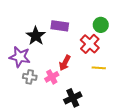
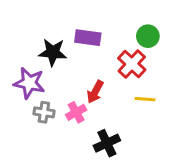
black star: (36, 36) -> (53, 52), turned -30

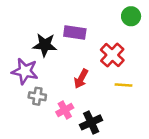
green circle: (148, 36) -> (131, 16), moved
pink cross: (76, 112) -> (65, 110), moved

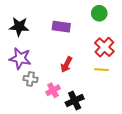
green circle: (131, 16) -> (99, 13), moved
black star: (45, 45) -> (19, 27), moved
red cross: (112, 55) -> (104, 47), moved

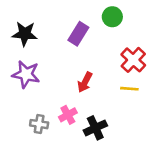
green circle: (99, 13) -> (112, 17), moved
purple rectangle: (61, 27) -> (78, 34), turned -66
gray cross: (30, 79) -> (39, 124), moved

